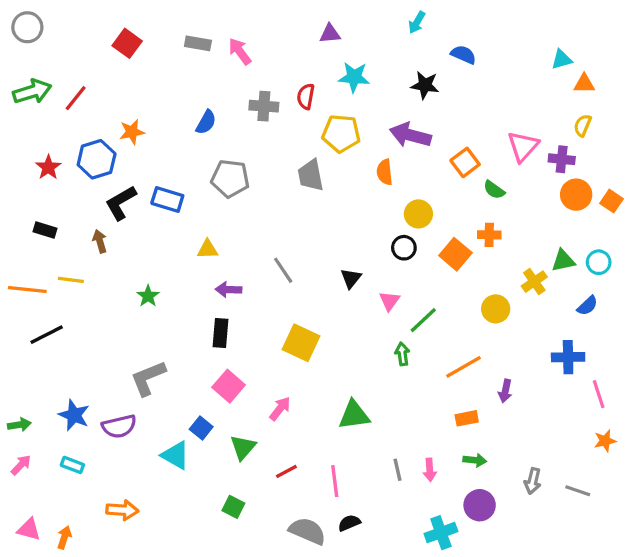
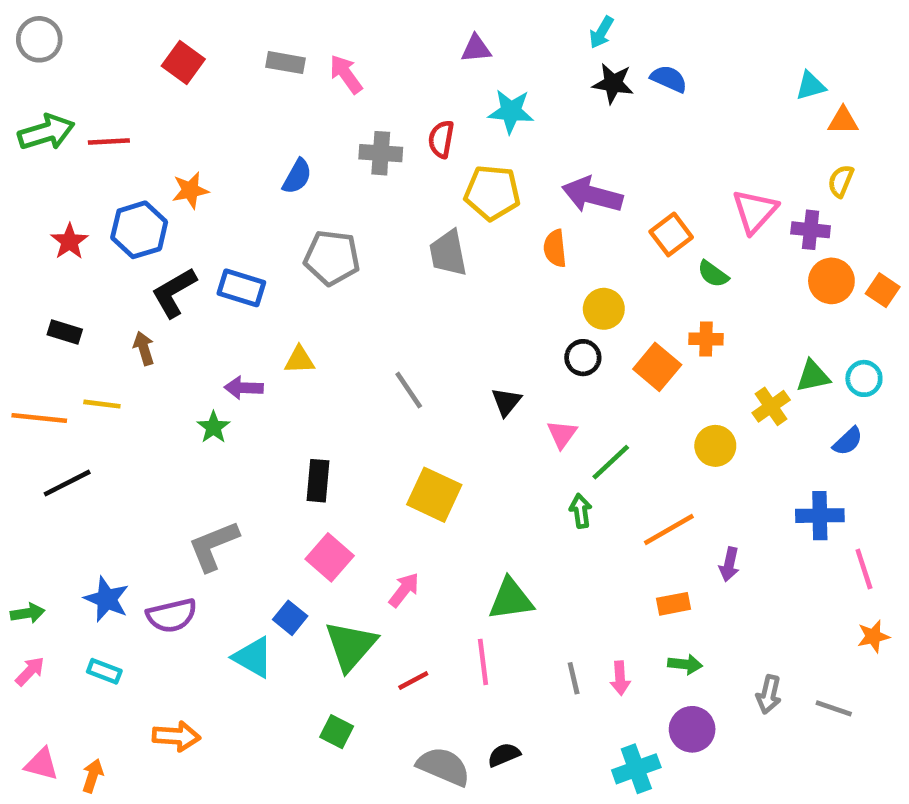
black star: (425, 85) -> (613, 83), moved
red line: (76, 98) -> (109, 142), turned 48
purple arrow: (229, 290) -> (244, 388), moved
green triangle: (243, 447) -> (351, 646), size x1.4
pink line: (335, 481) -> (483, 662), moved

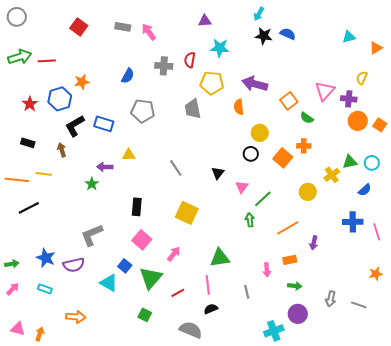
orange triangle: (843, 121) -> (376, 48), moved, turned -32
pink line: (864, 569) -> (377, 232), moved
pink arrow: (620, 678) -> (267, 270), moved
black semicircle: (504, 755) -> (211, 309), moved

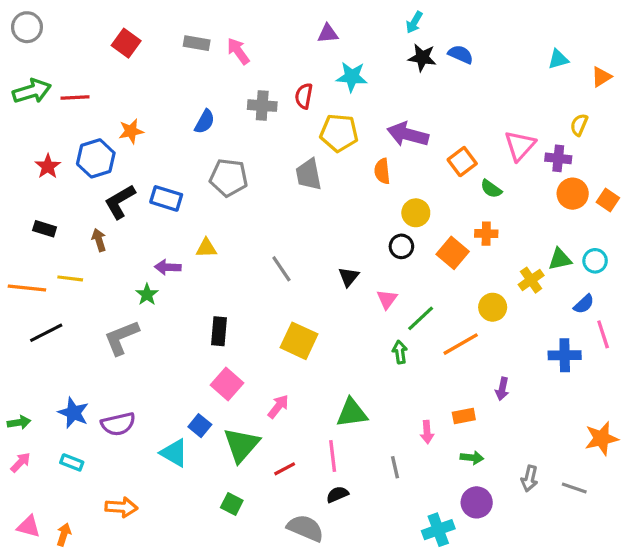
orange line: (288, 228) -> (461, 344), moved
pink line: (377, 232) -> (603, 334), moved
gray L-shape: (92, 235) -> (121, 338), moved
orange star: (376, 274) -> (601, 438), size x1.5

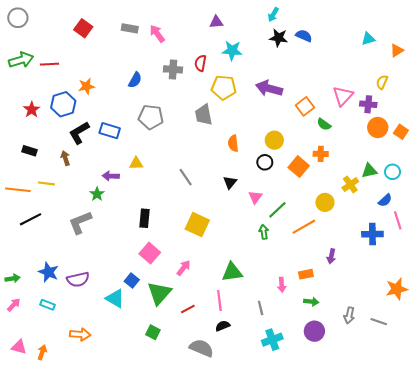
orange semicircle: (382, 171) -> (233, 143), moved
cyan cross: (438, 530) -> (272, 340), moved

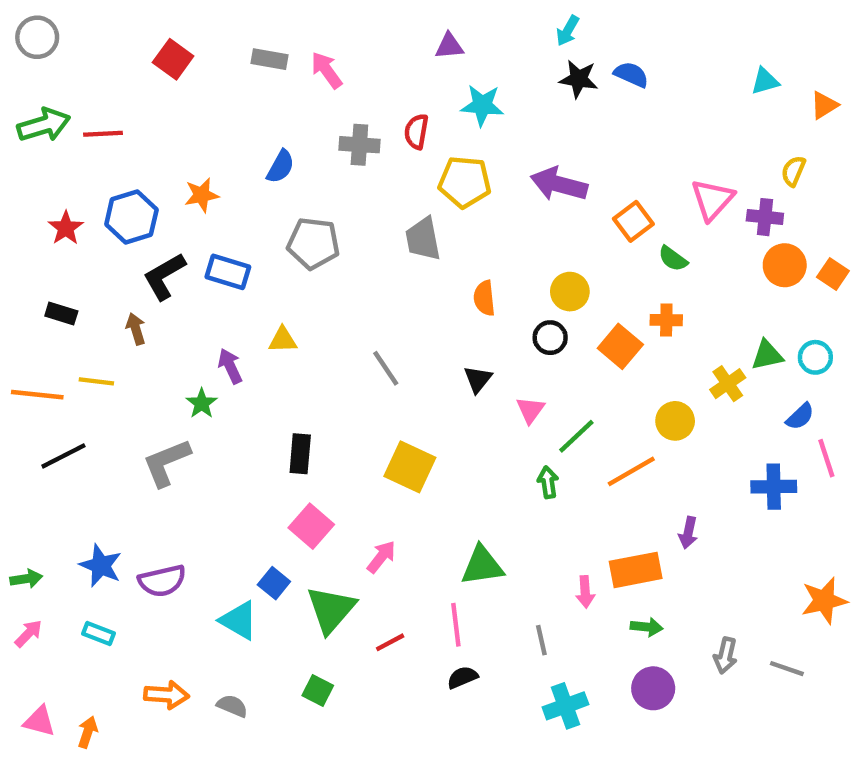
orange star: (86, 86) -> (202, 195), moved
purple arrow: (111, 176) -> (230, 366), turned 63
orange rectangle: (306, 274) -> (636, 570), size x1.6
gray semicircle: (201, 348) -> (232, 706), moved, size x0.6

